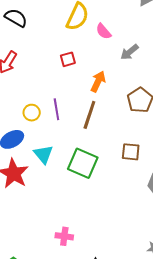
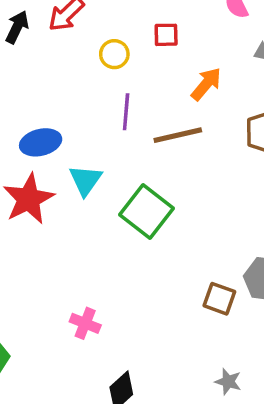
yellow circle: (32, 113) -> (114, 54), moved
brown line: (89, 115) -> (178, 135), turned 44
brown square: (131, 152) -> (219, 299), moved

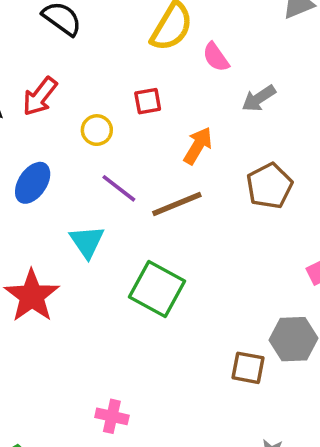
purple line: (126, 112) -> (119, 188), turned -48
blue ellipse: (41, 142) -> (33, 183), moved, turned -33
cyan triangle: (85, 180) -> (87, 242), moved

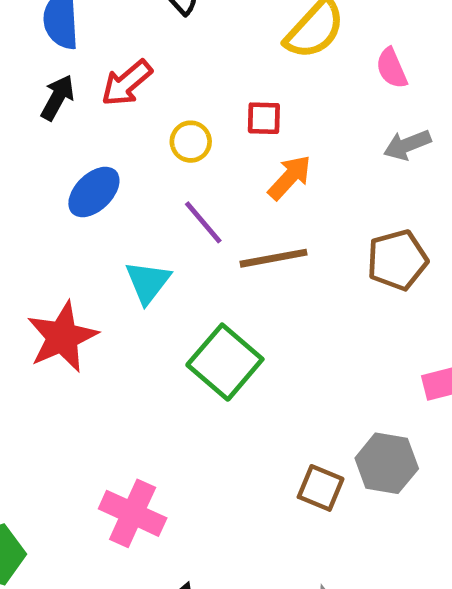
pink semicircle: (216, 57) -> (392, 68), moved
orange arrow: (198, 146) -> (290, 177), moved
pink cross: (112, 416) -> (133, 513), size x1.5

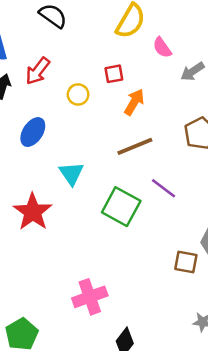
pink semicircle: (392, 68) -> (162, 48), moved
purple line: (203, 222) -> (163, 188), moved
pink cross: (133, 513) -> (90, 297), turned -32

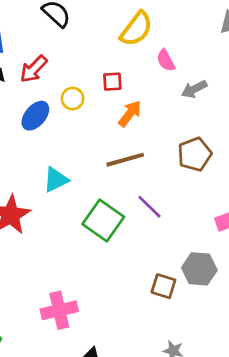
blue ellipse: (33, 132) -> (35, 116), moved
cyan triangle: (71, 173) -> (56, 180), turned 32

